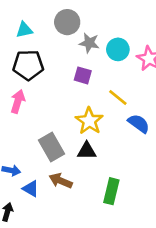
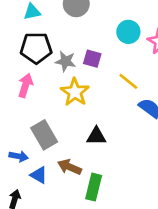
gray star: (89, 43) -> (66, 61), moved
yellow star: (89, 121) -> (75, 92), moved
gray rectangle: (52, 147) -> (44, 135), moved
green rectangle: (111, 191) -> (94, 187), moved

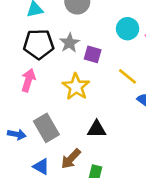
gray star: (66, 61) -> (70, 43), moved, turned 30
blue arrow: (19, 156) -> (17, 134), moved
brown arrow: (70, 167) -> (71, 159), turned -70

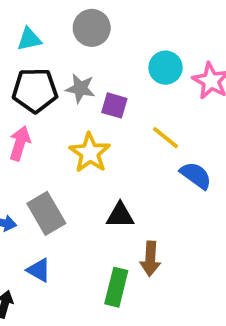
gray star: (70, 43) -> (80, 88), turned -30
brown arrow: (71, 159) -> (150, 259), moved, turned -40

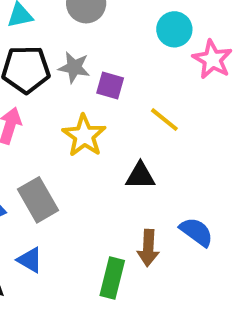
cyan circle: (166, 68) -> (174, 29), moved
blue semicircle: (196, 175) -> (196, 232), moved
black triangle: (120, 215) -> (140, 176), moved

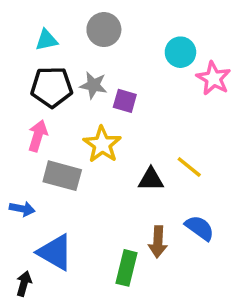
yellow line: (164, 120) -> (189, 167), moved
gray rectangle: (38, 200) -> (62, 176), moved, turned -45
blue triangle: (30, 260) -> (55, 252), size x1.6

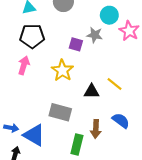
gray star: (93, 85) -> (95, 35), moved
gray rectangle: (62, 176) -> (60, 112), moved
blue arrow: (22, 209) -> (11, 128), moved

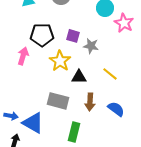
gray star: (95, 35) -> (91, 46), moved
black pentagon: (32, 36) -> (42, 35), moved
black triangle: (92, 91) -> (79, 77), moved
brown arrow: (96, 129) -> (90, 102), moved

